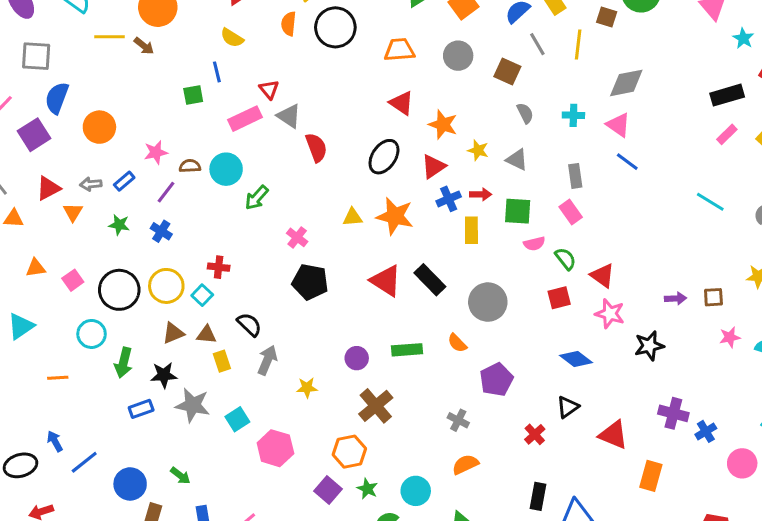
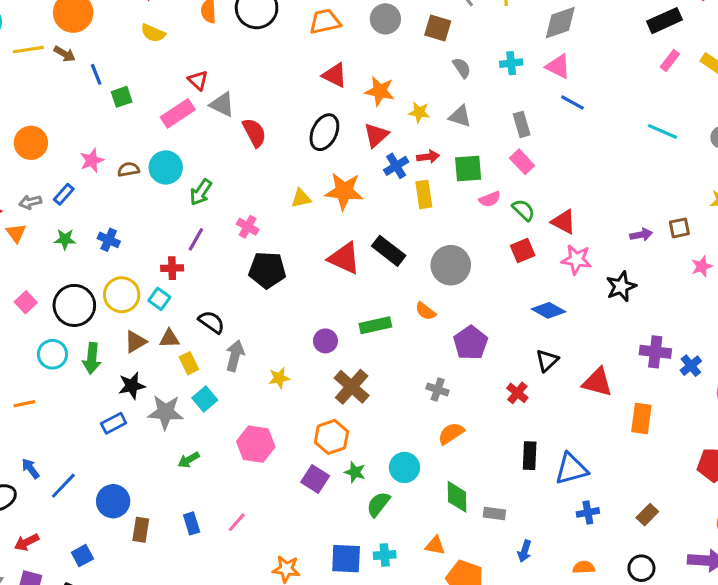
blue line: (217, 72) -> (96, 74), moved
purple line: (166, 192) -> (196, 239), moved
green arrow: (124, 363) -> (92, 358), moved
cyan square: (237, 419) -> (205, 399), moved
green arrow: (180, 476) -> (189, 460), moved, turned 120

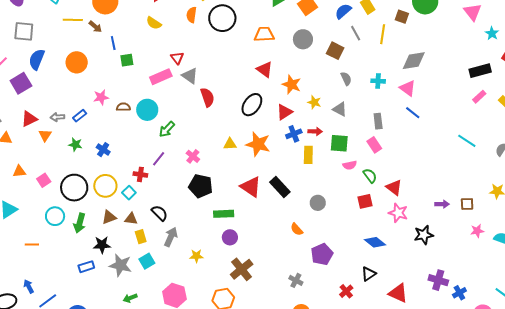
orange circle: (31, 143) -> (77, 62), moved
gray circle: (451, 265) -> (318, 203), size x0.6
green rectangle: (375, 325) -> (224, 214), moved

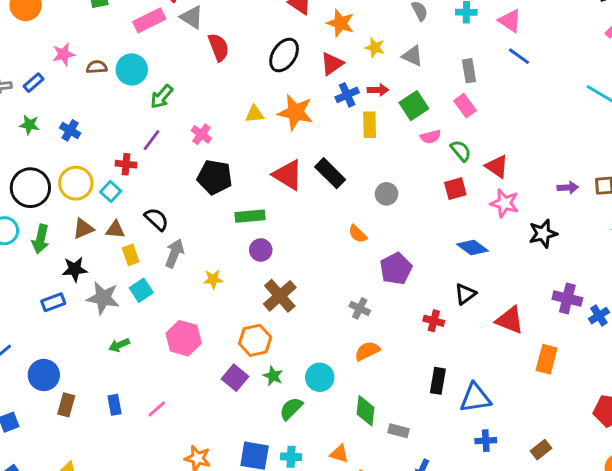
green square: (339, 143) -> (414, 106), turned -36
red cross: (346, 291) -> (434, 321), turned -32

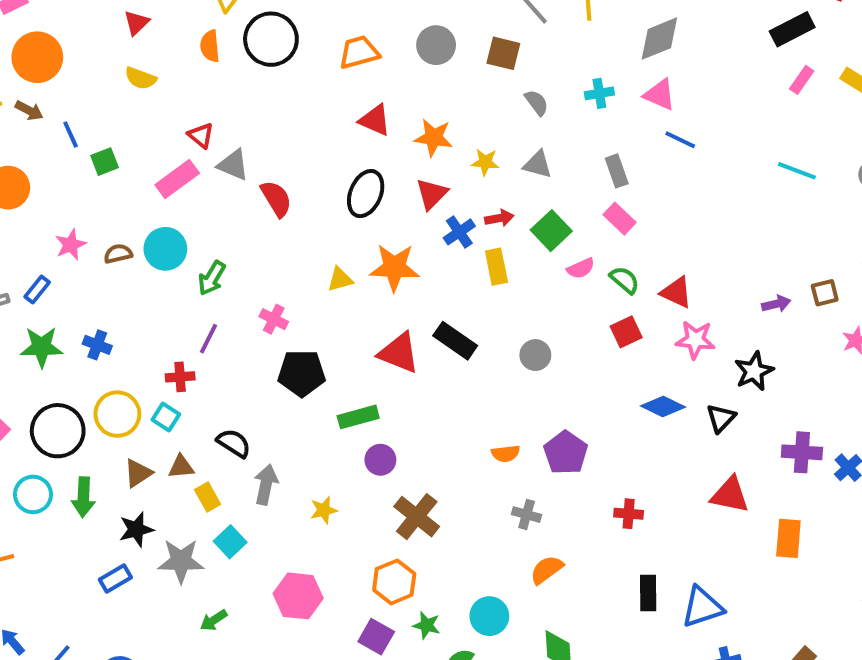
green star: (29, 125) -> (42, 347), size x1.5
orange semicircle: (358, 234) -> (506, 454), moved, turned -42
black triangle: (465, 294) -> (721, 418), moved

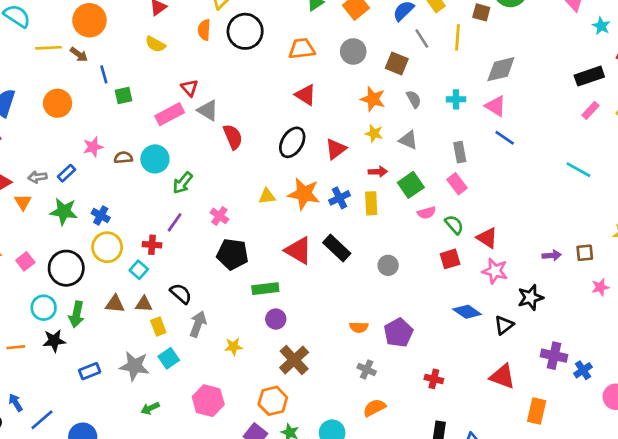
orange star: (434, 138) -> (373, 99), moved
blue cross: (459, 232) -> (340, 198), moved
yellow circle: (117, 414) -> (107, 247), moved
brown triangle: (138, 473) -> (115, 304), turned 30
black star: (136, 529) -> (54, 341), moved

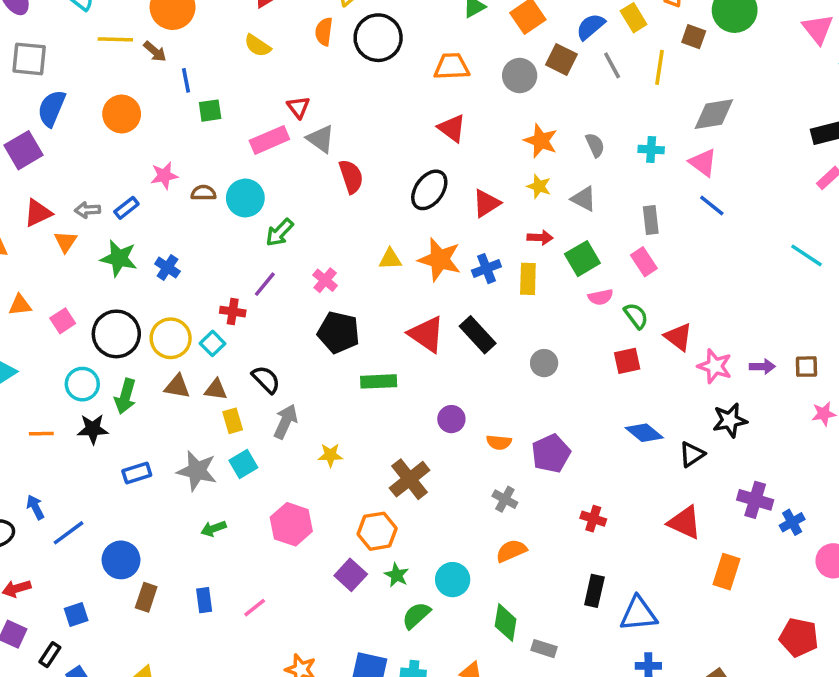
brown square: (397, 64) -> (561, 59), moved
yellow circle: (107, 247) -> (171, 338), moved
pink star: (495, 271) -> (715, 366), moved
purple circle: (276, 319) -> (451, 419), moved

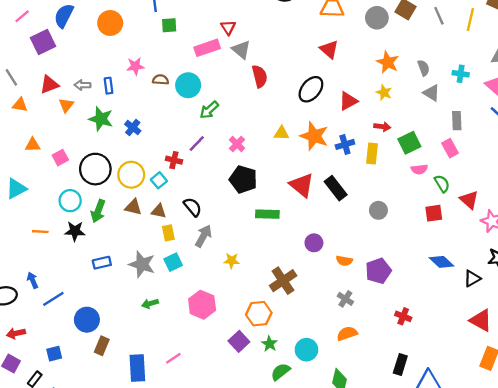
gray triangle: (584, 199) -> (431, 93), moved
blue rectangle: (126, 208) -> (109, 86), turned -63
red triangle: (685, 522) -> (481, 320), moved
blue rectangle: (204, 600) -> (137, 368), moved, size x1.6

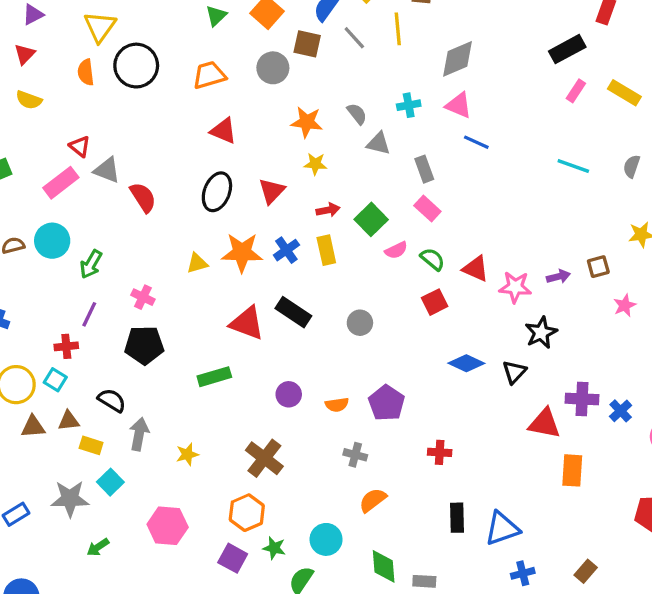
black pentagon: (243, 179) -> (144, 345), moved
yellow rectangle: (168, 233) -> (91, 445), turned -42

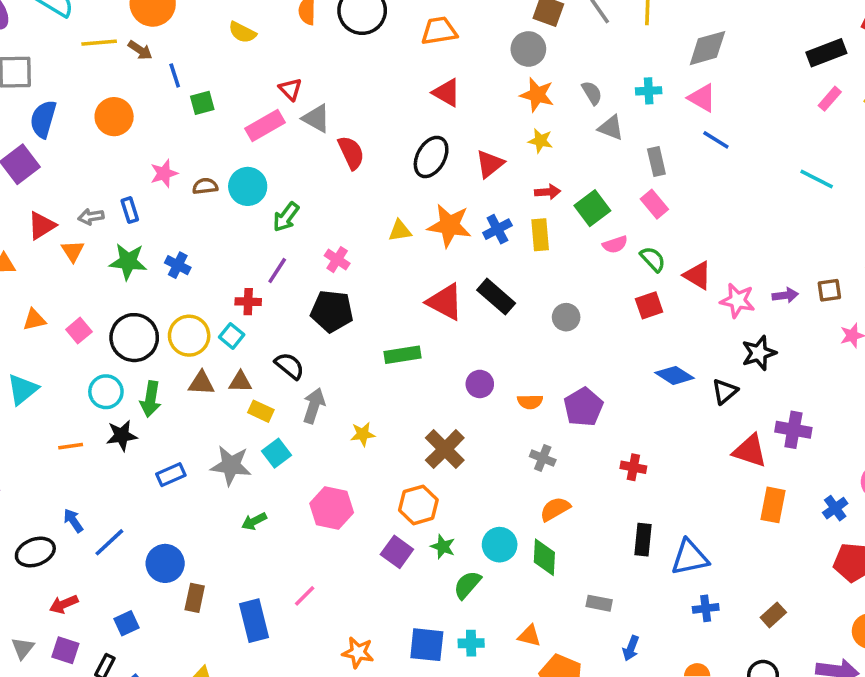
gray circle: (273, 68) -> (528, 49), moved
blue cross: (621, 411) -> (835, 508), moved
green diamond: (384, 566) -> (544, 557), moved

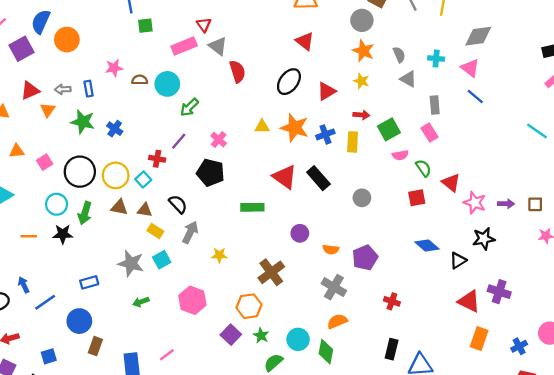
orange circle: (114, 117) -> (67, 40), moved
gray cross: (543, 458) -> (334, 287), size x1.5
blue rectangle: (171, 475) -> (89, 282), moved

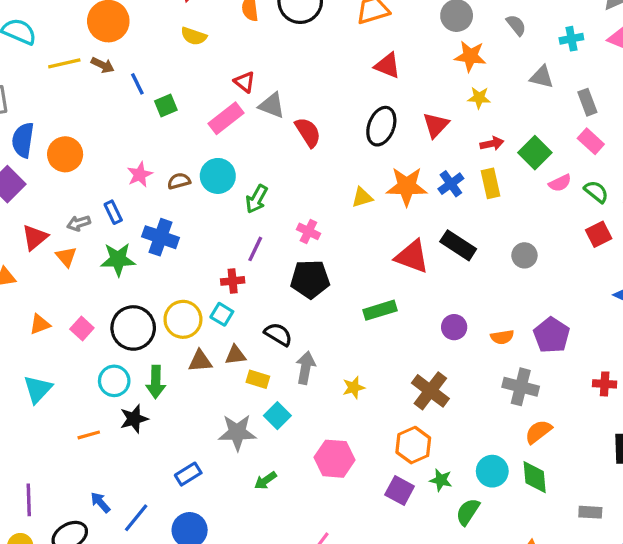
gray semicircle: (399, 55) -> (516, 25), moved
blue cross: (115, 129) -> (161, 237), moved, size x1.5

